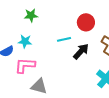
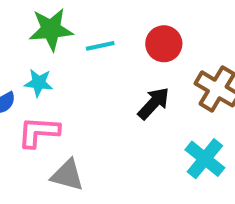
green star: (31, 15) -> (51, 29), size x1.5
cyan line: (64, 39) -> (100, 46), moved

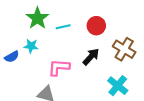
green star: (51, 29) -> (37, 18), turned -30
pink L-shape: (39, 132) -> (59, 67), moved

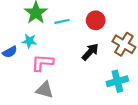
pink L-shape: (59, 67) -> (42, 63), moved
cyan cross: (118, 86) -> (117, 81), turned 36

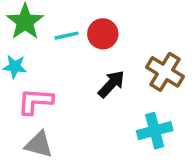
red circle: (96, 20) -> (103, 34), moved

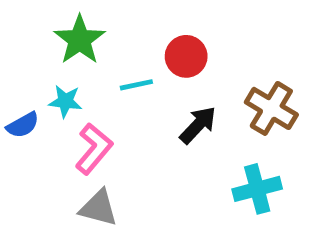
cyan line: (67, 36) -> (136, 85), moved
pink L-shape: (35, 101) -> (94, 149), turned 126

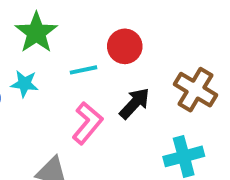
pink L-shape: (94, 149) -> (87, 123), moved

